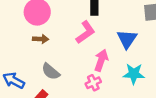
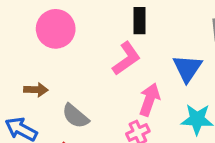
brown arrow: (41, 39) -> (36, 90), moved

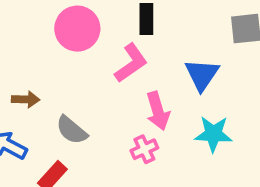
pink circle: (56, 29) -> (77, 29), moved
pink arrow: (149, 100) -> (158, 111), turned 144

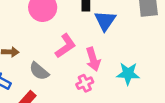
pink L-shape: (131, 63) -> (65, 46), moved
blue triangle: (202, 75) -> (105, 21), moved

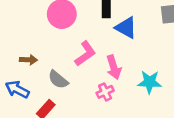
blue triangle: (105, 21) -> (126, 28), turned -35

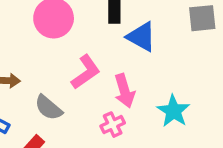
cyan star: (150, 82) -> (173, 111), turned 30

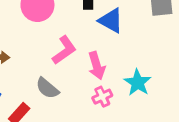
gray semicircle: (48, 108) -> (47, 88), moved
pink cross: (113, 125) -> (102, 97), moved

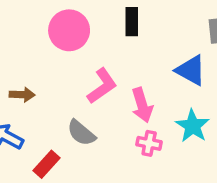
blue triangle: (111, 21) -> (191, 70), moved
pink cross: (102, 97) -> (149, 143), turned 36

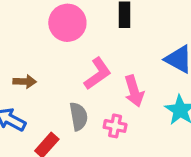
gray semicircle: (81, 133) -> (79, 116), turned -140
pink cross: (149, 143) -> (115, 126), moved

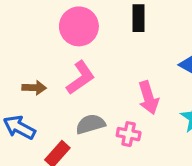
pink L-shape: (98, 74) -> (81, 78), moved
gray semicircle: (79, 116) -> (90, 124), turned -96

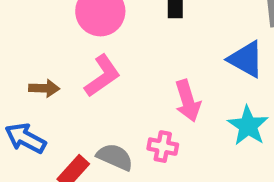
gray semicircle: (90, 124) -> (115, 157), moved, turned 40

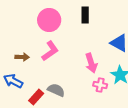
pink cross: (163, 147) -> (100, 85), moved

